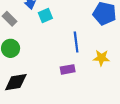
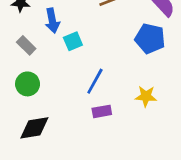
blue line: (76, 42) -> (95, 81), moved, turned 36

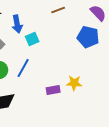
blue line: (95, 81) -> (23, 68), moved
yellow star: (146, 96) -> (74, 83), moved

